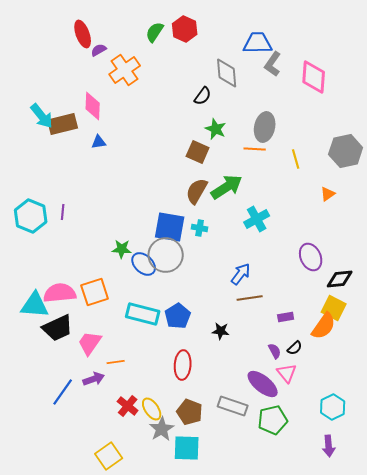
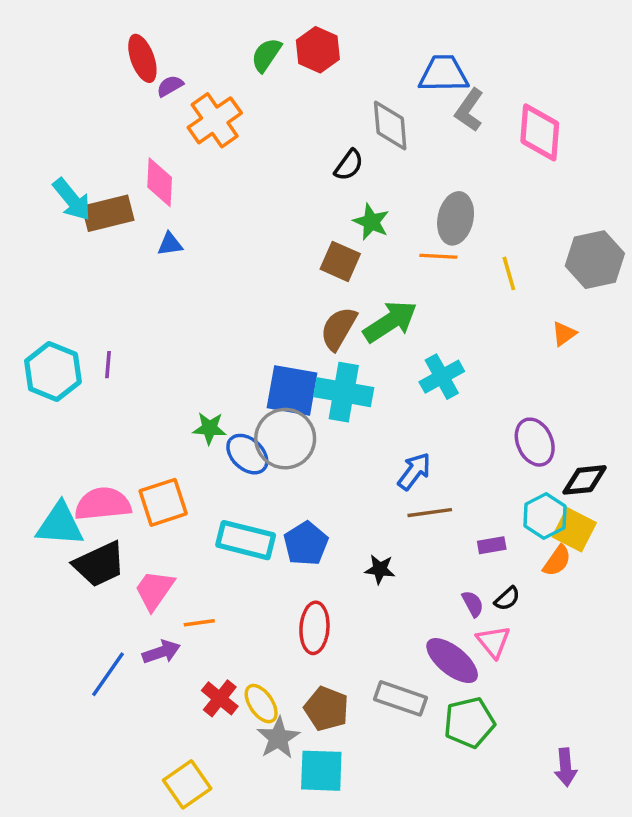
cyan cross: (200, 228) -> (344, 392), size x2.0
orange semicircle: (324, 326) -> (557, 561), size x0.7
cyan hexagon: (333, 407) -> (545, 516), moved

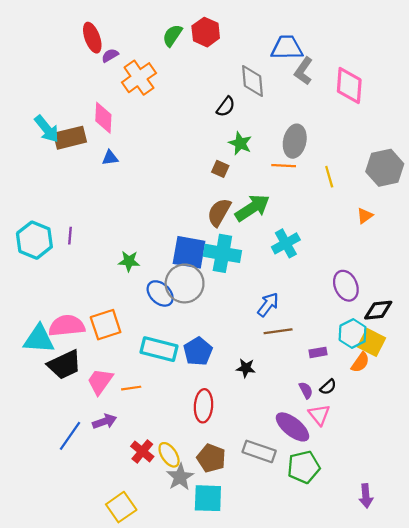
brown square: (340, 261) -> (220, 169), size x0.7
green star: (210, 428) -> (129, 261), moved
orange line: (199, 623) -> (131, 388), moved

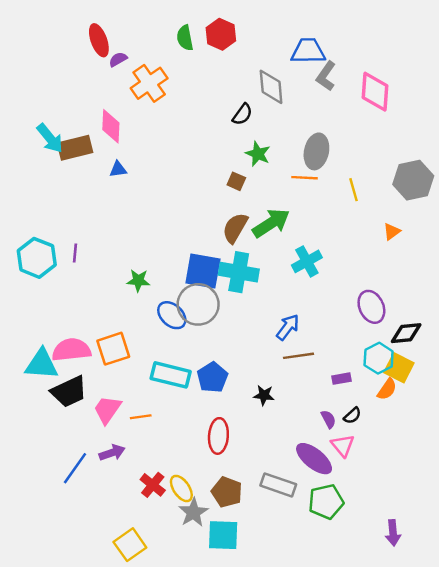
green semicircle: (172, 35) -> (185, 38), turned -45

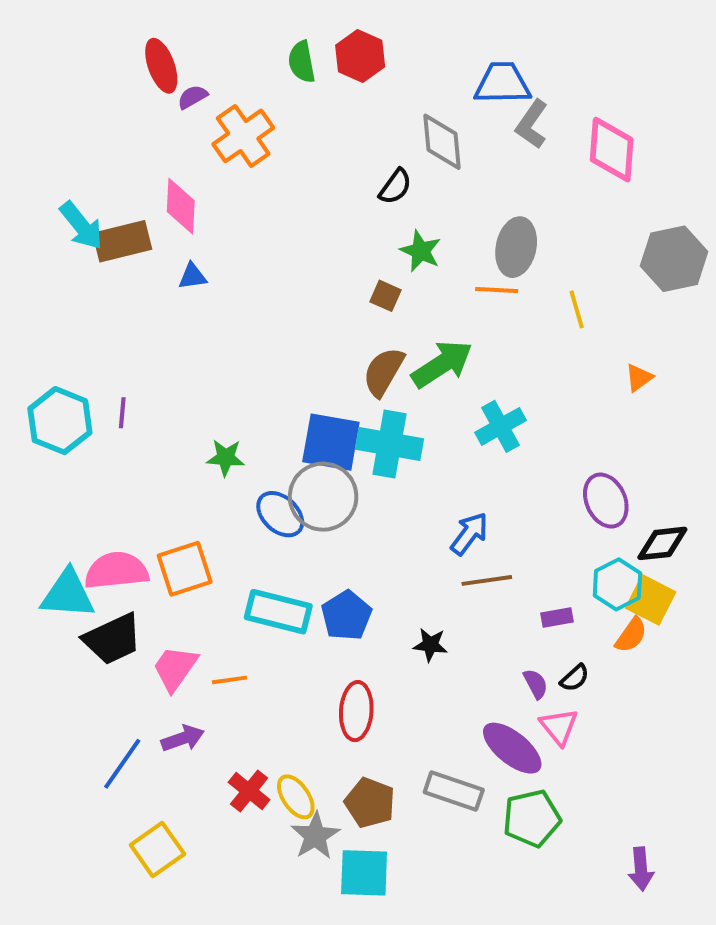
gray hexagon: (413, 180) -> (674, 259), moved
yellow square: (130, 545) -> (157, 849), moved

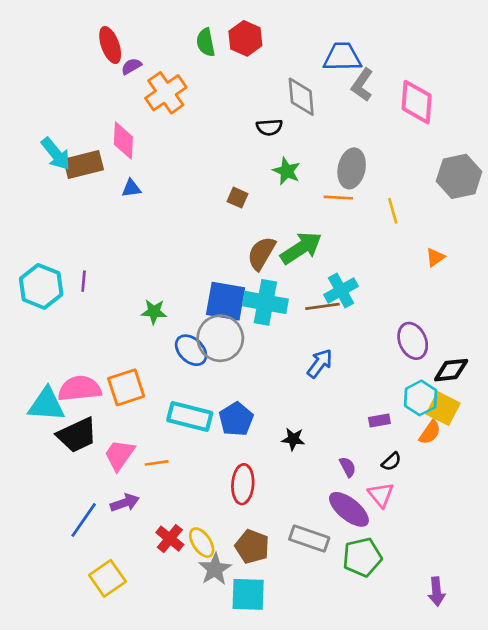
black semicircle: (395, 187) -> (269, 127), turned 50
brown square: (385, 296) -> (237, 198), moved
brown line: (487, 580) -> (322, 306), moved
purple semicircle: (536, 684) -> (348, 467), moved

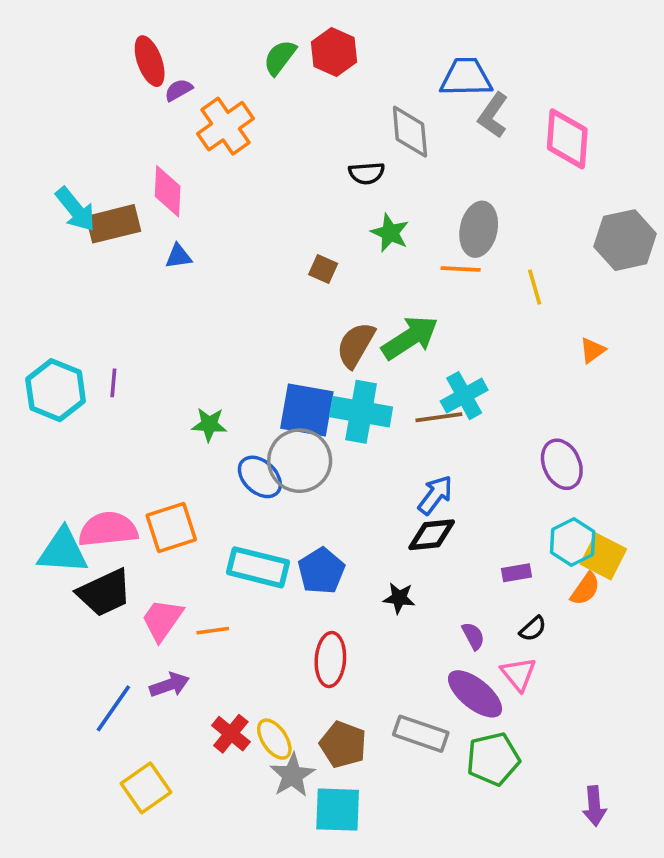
green semicircle: (206, 42) -> (280, 57), turned 48
black diamond: (451, 370) -> (432, 535), moved

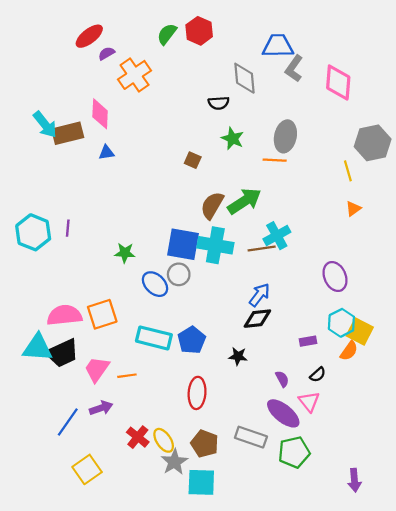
red ellipse: (150, 61) -> (89, 36), turned 72
yellow line: (535, 287) -> (348, 171), moved
gray circle: (300, 461) -> (179, 274), size x0.6
cyan triangle: (63, 551) -> (38, 348), moved

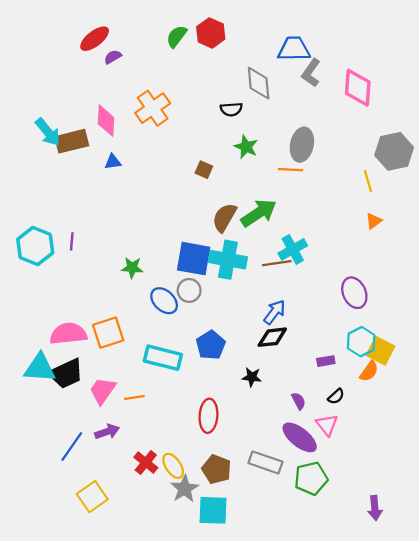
orange cross: (135, 75) -> (153, 108), moved
blue pentagon: (192, 340) -> (211, 345), moved

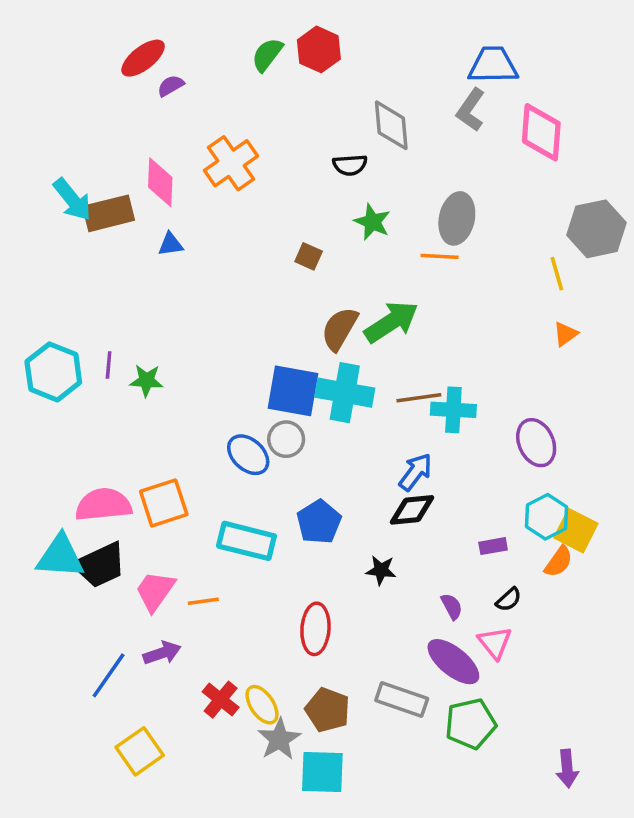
blue trapezoid: (294, 49) -> (493, 65), moved
cyan cross: (293, 249) -> (453, 410), moved, turned 32
green star: (132, 268) -> (146, 381), moved

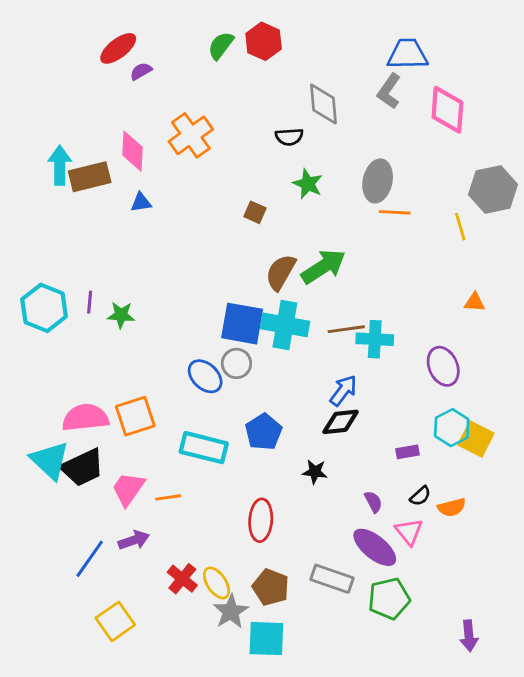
cyan arrow: (72, 199) -> (60, 165), turned -141
orange line: (440, 256) -> (395, 212), moved
orange triangle: (565, 334) -> (475, 302), moved, turned 40
cyan triangle: (60, 556) -> (50, 460), turned 39
orange semicircle: (559, 562) -> (452, 507), moved, turned 40

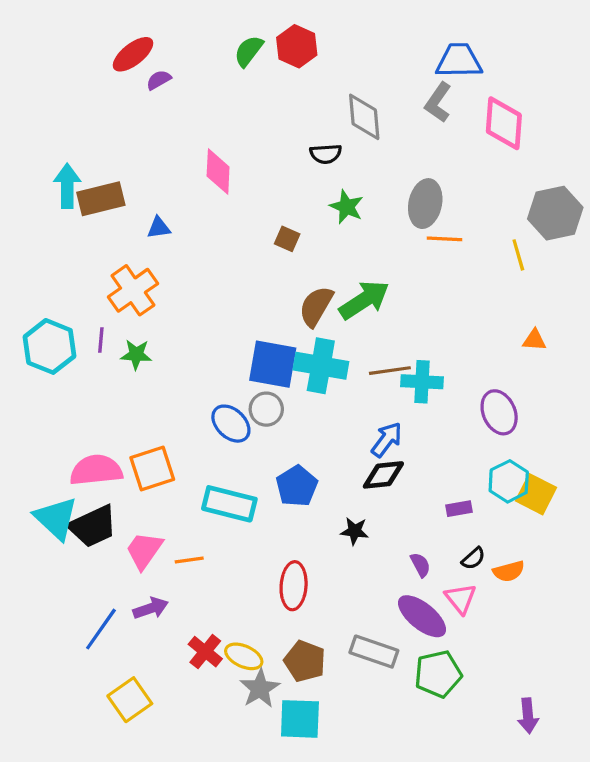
orange cross: (191, 135) -> (133, 290), moved
pink diamond: (132, 151) -> (218, 171), moved
yellow ellipse: (217, 583) -> (244, 656), turned -32

